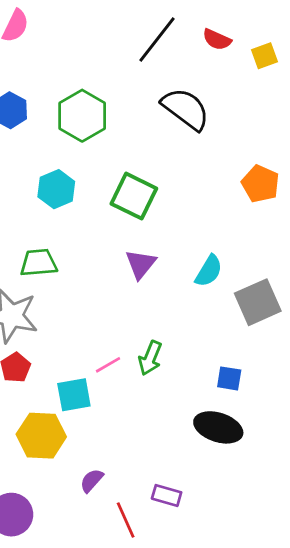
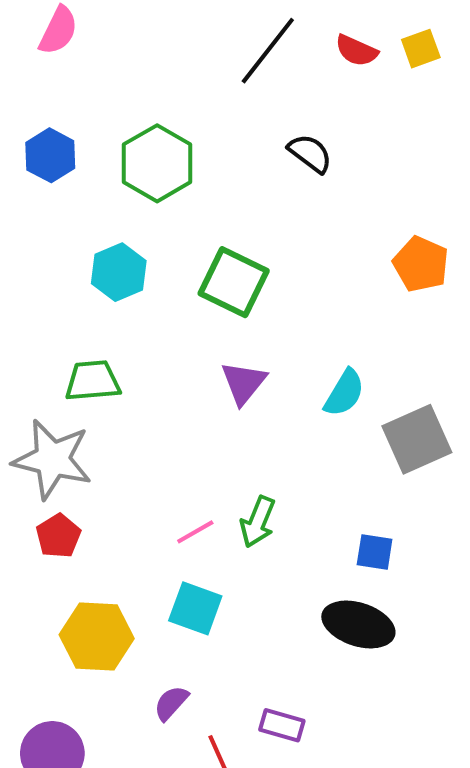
yellow square: (265, 56) -> (421, 49), moved
black semicircle: (186, 109) -> (310, 153), size x0.6
cyan square: (74, 395) -> (195, 608), moved, turned 30

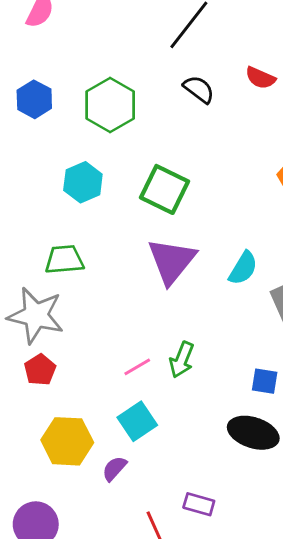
red semicircle: (356, 51) -> (260, 78), moved
black semicircle: (310, 153) -> (199, 89), moved
purple triangle: (244, 383) -> (172, 261), size x1.5
cyan square: (195, 608) -> (137, 421), turned 36
purple semicircle: (171, 703) -> (114, 468), moved

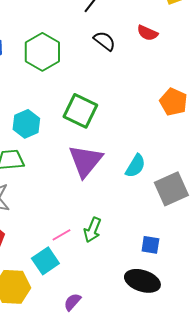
cyan hexagon: (83, 182) -> (26, 124), moved
cyan square: (137, 421) -> (45, 261), moved
purple semicircle: (114, 468) -> (72, 302), moved

